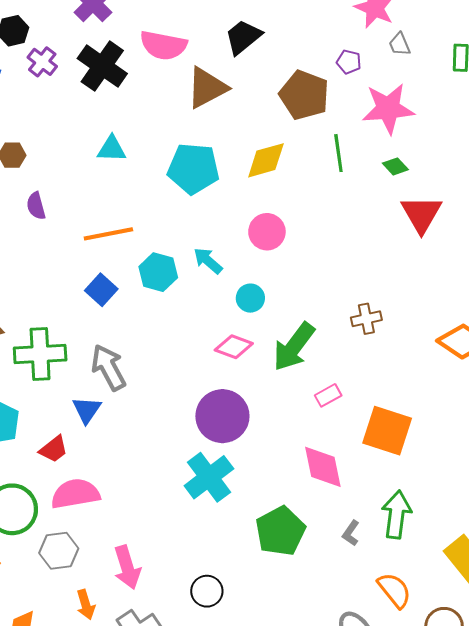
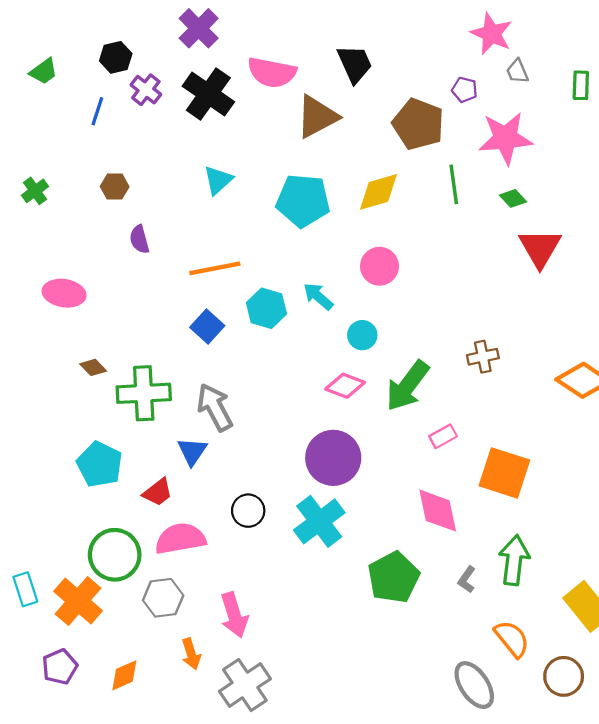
black trapezoid: (243, 37) -> (355, 64), turned 105
cyan triangle: (112, 149) -> (218, 180), turned -44
black circle: (207, 591) -> (248, 511), moved

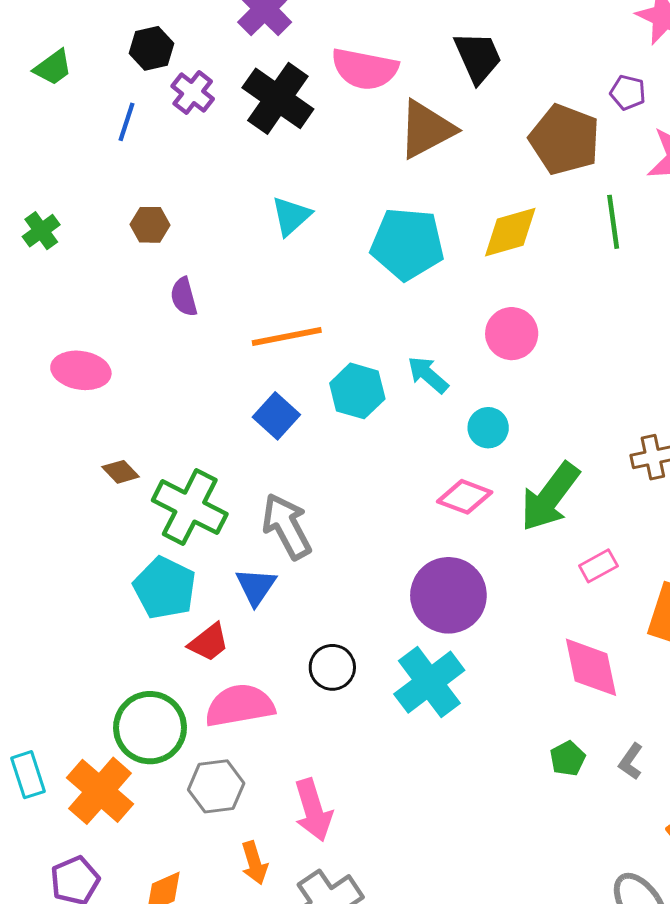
green cross: (144, 393) -> (190, 507), turned 30
cyan pentagon: (100, 464) -> (165, 588), moved
green pentagon: (393, 577) -> (568, 758), moved, size x0.5

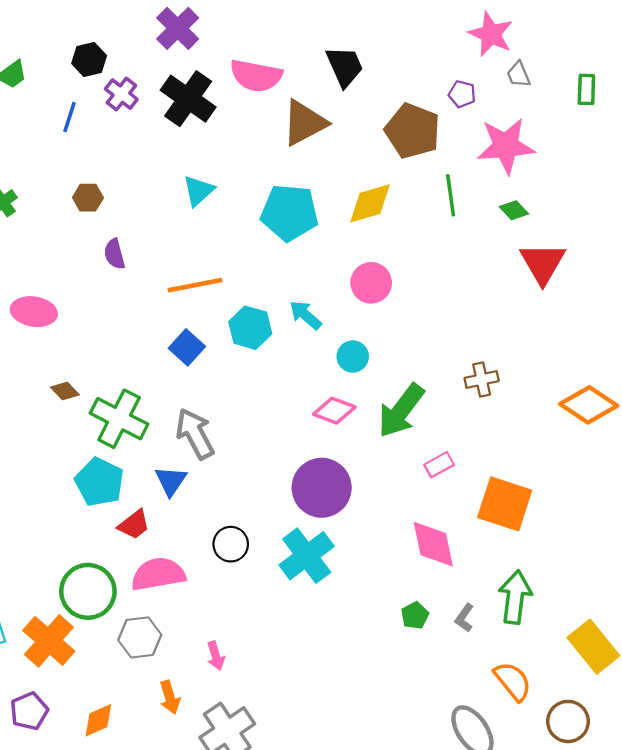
pink arrow: (313, 810) -> (216, 656), size x0.6

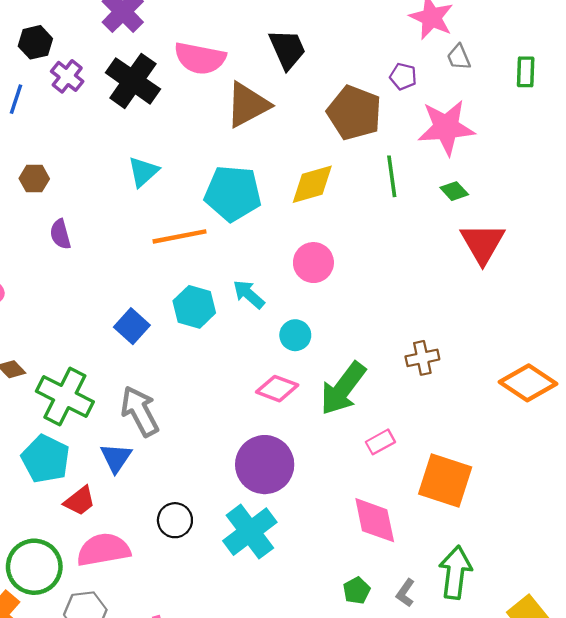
orange line: (195, 285) -> (180, 236), moved

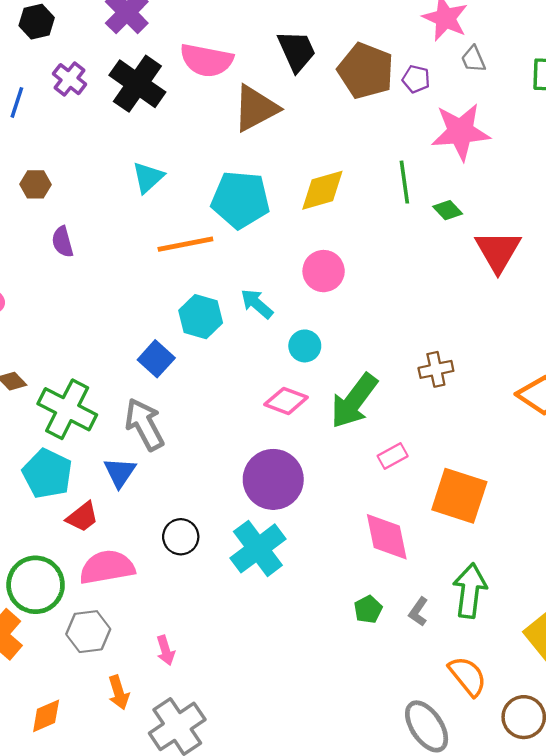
black hexagon: (35, 42) -> (37, 22), moved
brown pentagon: (354, 113) -> (366, 71), moved
green diamond: (454, 191) -> (448, 210), moved
blue square: (132, 326) -> (156, 359), moved

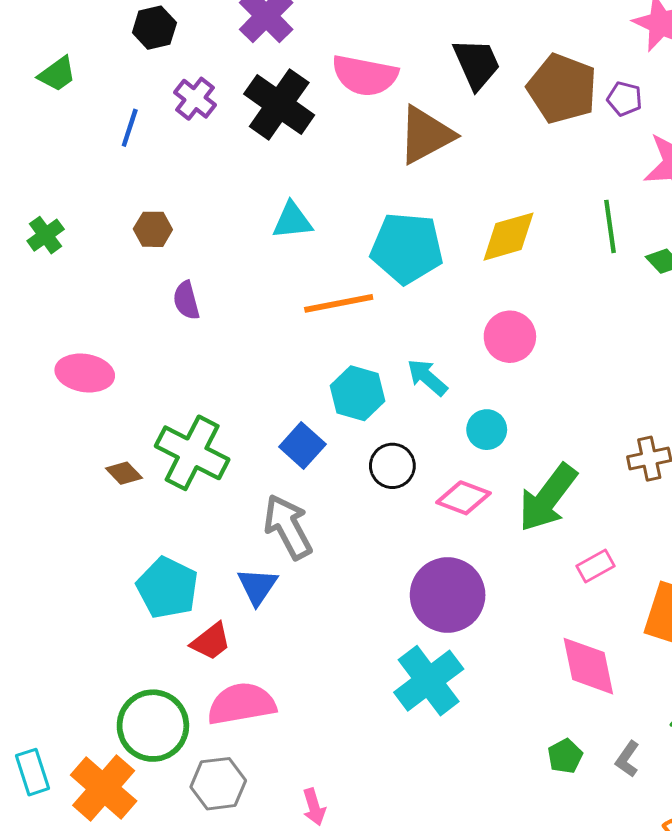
cyan triangle: (148, 177) -> (292, 221), turned 36
green cross: (67, 409) -> (192, 453), moved
black circle: (181, 537) -> (392, 466), moved

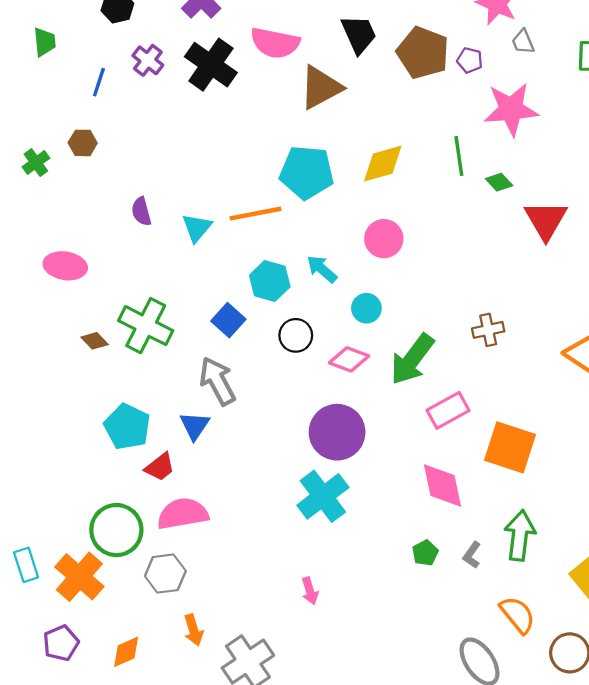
green trapezoid: (57, 74) -> (45, 42), turned -60
cyan triangle: (292, 221) -> (197, 228), moved, turned -44
brown hexagon: (153, 229) -> (83, 143), moved
pink rectangle: (596, 566) -> (448, 410), size x1.5
pink arrow: (314, 807) -> (310, 591), moved

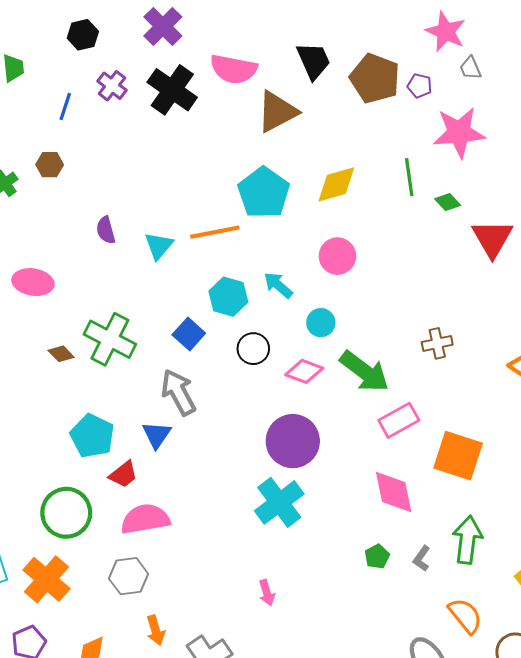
cyan pentagon: (307, 172) -> (264, 193), turned 30
green arrow: (412, 359) -> (364, 371), turned -90
green circle: (116, 530) -> (66, 513), moved

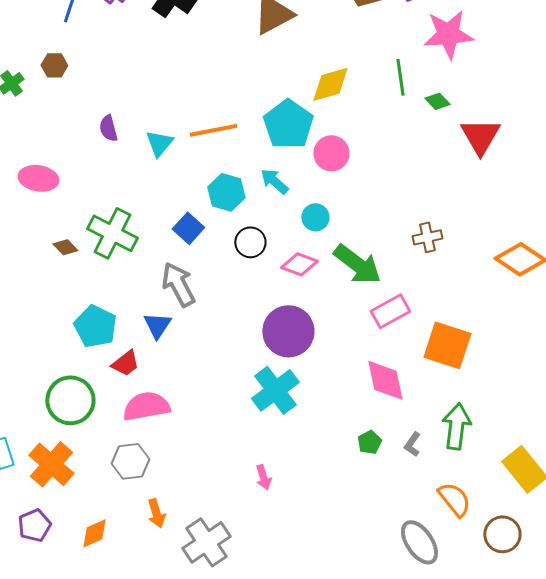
cyan pentagon: (264, 193) -> (288, 124), moved

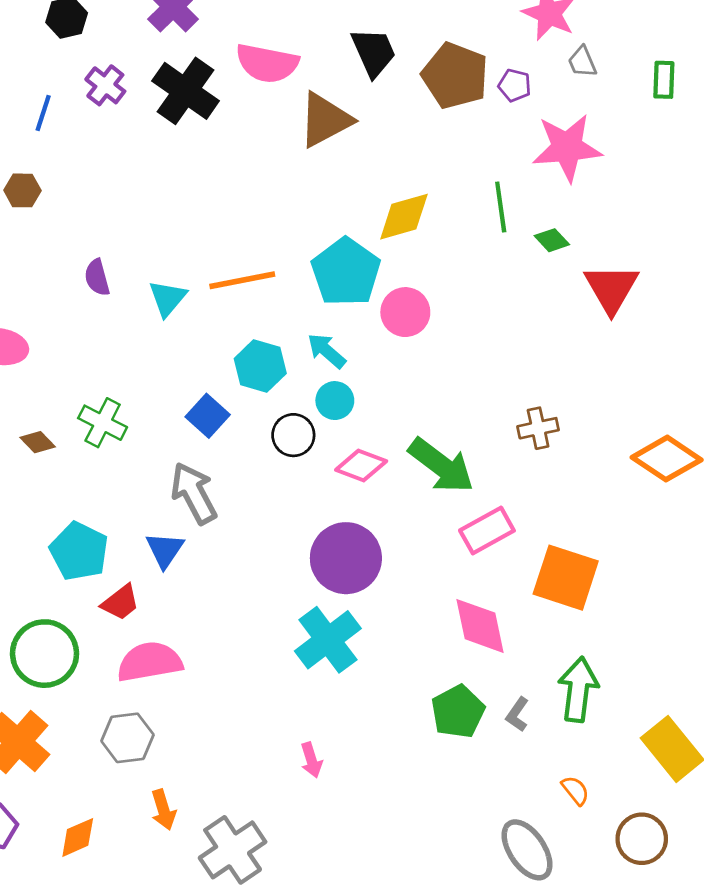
cyan circle: (315, 217) -> (335, 401), moved
green cross: (112, 233) -> (103, 423), size x0.7
green pentagon: (369, 442) -> (458, 712), size x1.6
orange semicircle: (454, 499) -> (575, 790), size x0.6

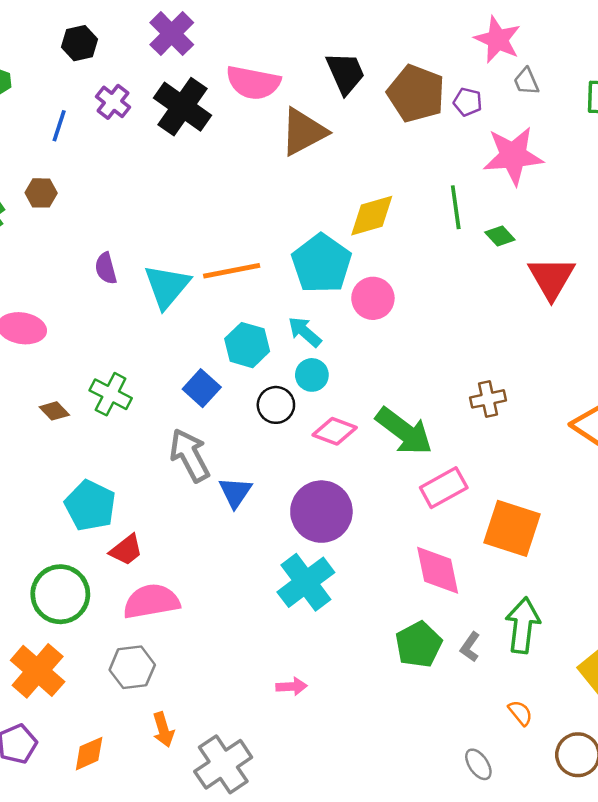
cyan triangle: (168, 298) -> (167, 286), size x1.4
blue triangle: (165, 550) -> (235, 492), moved
pink arrow: (311, 760) -> (292, 686), turned -76
gray ellipse: (527, 850) -> (478, 764), size x0.6

